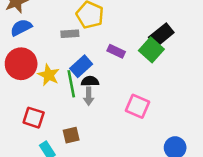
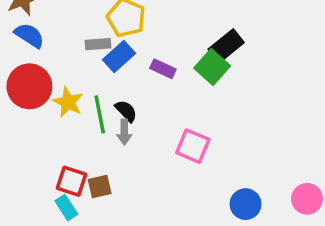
blue semicircle: (21, 27) -> (29, 35), turned 60
blue rectangle: (81, 66) -> (119, 56), moved
black semicircle: (90, 81) -> (126, 111), turned 48
red square: (34, 118) -> (72, 181), moved

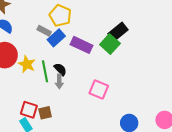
gray rectangle: (98, 44) -> (44, 31), turned 32
purple rectangle: (163, 69) -> (82, 45), size x1.5

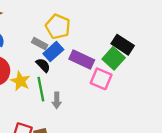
black rectangle: (118, 32) -> (123, 45), turned 72
black semicircle: (60, 69) -> (43, 65), moved
pink square: (99, 90) -> (101, 79), moved

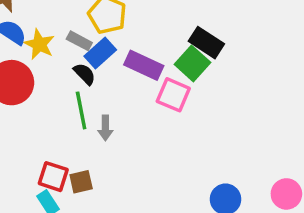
yellow star: (20, 81) -> (39, 44), moved

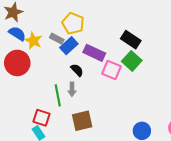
green square: (192, 63) -> (132, 61), moved
black semicircle: (85, 74) -> (77, 70), moved
green line: (81, 110) -> (58, 95), moved
brown square: (81, 182) -> (82, 121), moved, size x1.5

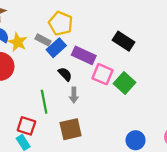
green square: (132, 61) -> (125, 83), moved
gray arrow: (72, 89) -> (74, 95), moved

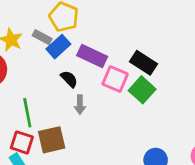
black rectangle: (123, 41) -> (143, 63), moved
green line: (44, 102) -> (27, 113), moved
brown square: (71, 129) -> (52, 140), moved

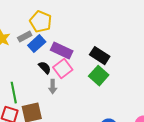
gray rectangle: (42, 37) -> (25, 37), turned -56
pink square: (115, 79) -> (63, 69), moved, turned 30

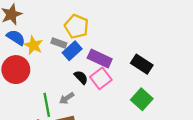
gray rectangle: (25, 37) -> (59, 43), turned 48
green square: (99, 76) -> (142, 99), moved
gray arrow: (53, 87) -> (67, 98), moved, turned 56

